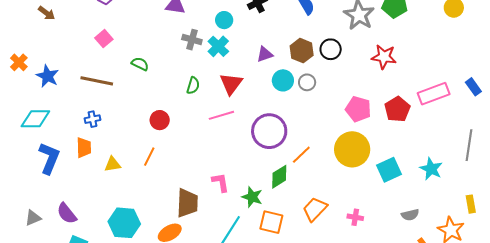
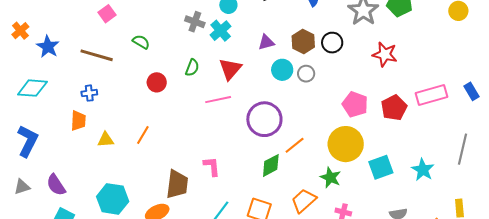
red circle: (160, 120) -> (157, 82), moved
blue L-shape: (49, 158) -> (28, 141), moved
green star: (252, 197) -> (330, 178), moved

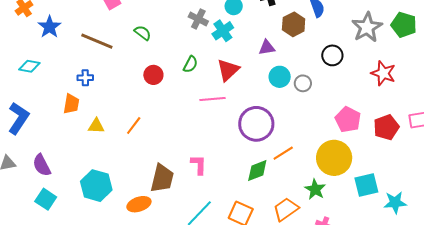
brown hexagon: (303, 41) -> (294, 24), moved
cyan diamond: (32, 88) -> (29, 66), size x0.7
cyan star: (423, 170) -> (395, 202), moved, turned 30

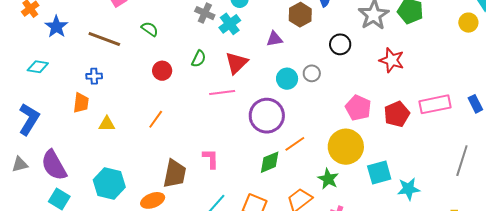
cyan circle: (280, 77) -> (287, 79), moved
orange line: (134, 126) -> (156, 119), moved
purple semicircle: (42, 165) -> (54, 165), size x1.4

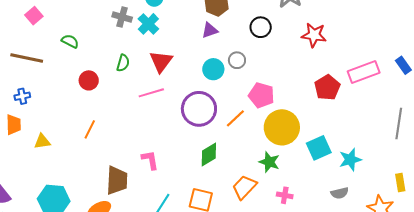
purple triangle: (274, 39) -> (210, 30), moved
pink pentagon: (358, 108) -> (261, 95), moved
orange line: (295, 144) -> (235, 118), moved

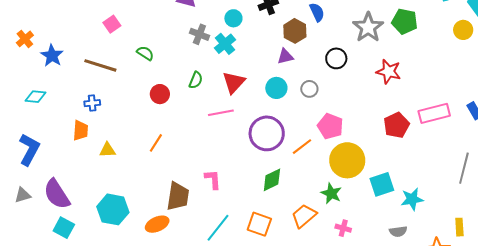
cyan circle: (213, 69) -> (276, 88), moved

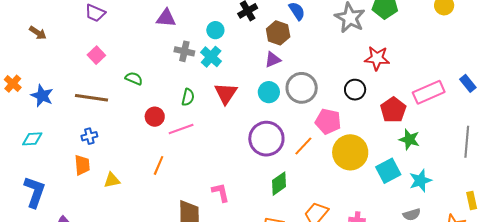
black circle: (336, 58) -> (355, 90), moved
gray circle: (309, 89) -> (302, 88), size x1.8
pink line: (221, 113) -> (181, 129), moved
green star: (331, 193) -> (409, 139), moved

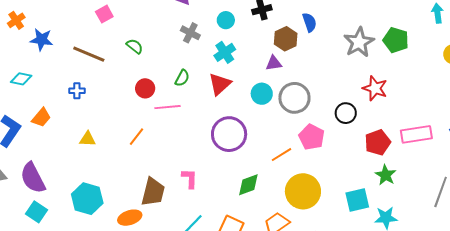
cyan cross: (211, 57) -> (225, 52), moved
blue star: (42, 96) -> (41, 40), turned -30
purple circle: (266, 139) -> (229, 134), moved
yellow circle: (350, 152) -> (303, 191), moved
orange trapezoid: (82, 165) -> (41, 118), moved, turned 30

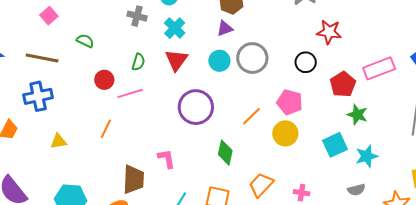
blue cross: (77, 91) -> (38, 96), size x1.8
pink pentagon: (312, 137) -> (290, 102), moved
green diamond: (248, 185) -> (225, 153), turned -45
yellow circle: (303, 191) -> (285, 133), moved, size x0.7

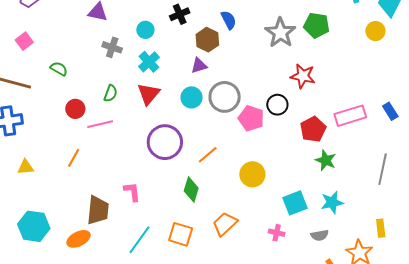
pink pentagon: (290, 102) -> (251, 118), moved
orange line: (251, 116) -> (208, 155), moved
cyan square: (335, 145) -> (295, 203), moved
pink cross: (301, 193) -> (277, 233), moved

